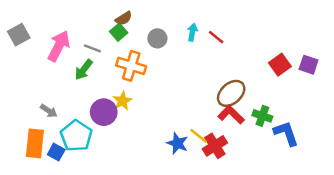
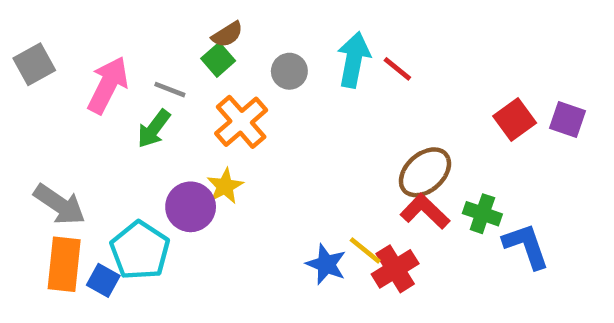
cyan arrow: (192, 32) -> (354, 60), size x1.6
orange cross: (131, 66) -> (241, 122), turned 32
gray arrow: (49, 111) -> (60, 204), moved, size x1.6

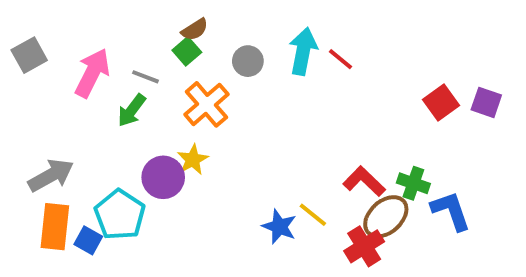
brown ellipse: (425, 172) -> (386, 217), moved
gray arrow: (60, 204) -> (51, 175), turned -63
red cross: (395, 269) -> (364, 246), moved

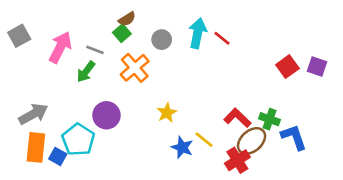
yellow star: (193, 160) -> (167, 113), moved

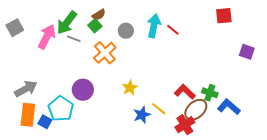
red square: (287, 67) -> (224, 16), moved, turned 30
green arrow: (86, 72) -> (67, 23), moved, size x1.4
blue L-shape: (294, 137) -> (229, 107), turned -30
blue star: (182, 147) -> (142, 115), turned 30

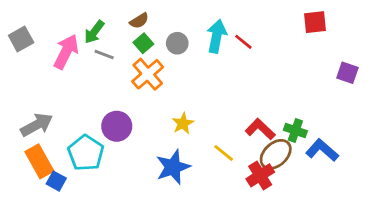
green arrow: (67, 23) -> (94, 32), size x0.7
green square: (95, 26) -> (143, 43), moved
orange rectangle: (28, 115) -> (39, 161), turned -35
blue star: (142, 115) -> (173, 167), moved, size x1.4
blue square: (45, 122) -> (56, 181), moved

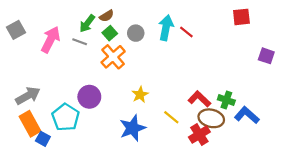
green arrow: (94, 32) -> (87, 23), moved
brown ellipse: (276, 154) -> (211, 118), turned 55

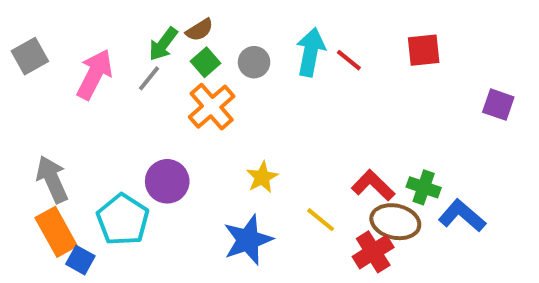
red square: (241, 17) -> (424, 50), moved
gray line: (80, 42) -> (149, 78), turned -72
gray arrow: (28, 96) -> (52, 179), turned -85

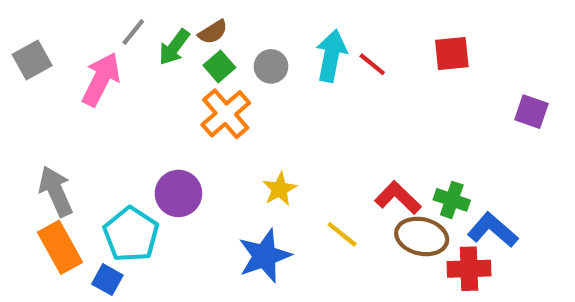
gray line: (149, 78) -> (133, 32), moved
red cross: (373, 252) -> (469, 269), moved, turned 30
blue square: (80, 260) -> (107, 280), moved

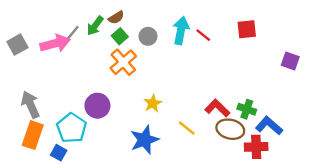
gray line: (133, 32) -> (73, 33), moved
gray square: (32, 60) -> (17, 45), moved
pink arrow: (101, 79) -> (55, 43), turned 48
orange rectangle: (60, 247) -> (33, 135), turned 48

